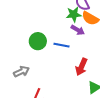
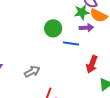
purple arrow: (78, 30) -> (86, 28), turned -32
green circle: (38, 41) -> (53, 28), moved

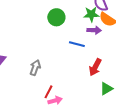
green circle: (53, 28) -> (56, 17), moved
gray arrow: (32, 72) -> (35, 68), turned -49

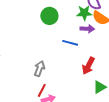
gray arrow: (35, 68) -> (39, 69), moved

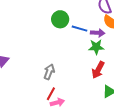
green star: (84, 13) -> (96, 47), moved
blue line: (70, 43) -> (80, 29), moved

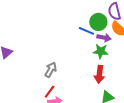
green circle: (60, 19) -> (98, 22), moved
red arrow: (98, 70) -> (99, 74), turned -30

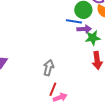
purple arrow: (104, 38) -> (84, 29), moved

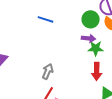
blue line: (74, 21) -> (46, 19), moved

